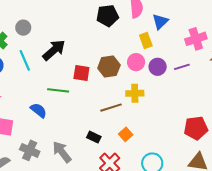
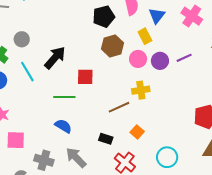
pink cross: (196, 39) -> (192, 16), moved, turned -30
brown hexagon: (109, 67) -> (113, 46), moved
blue semicircle: (39, 110) -> (63, 126), moved

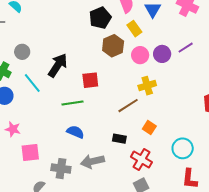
yellow rectangle: (145, 36) -> (134, 29), moved
gray arrow: (76, 158) -> (92, 161), turned -50

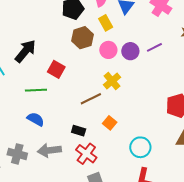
red square: (90, 80) -> (56, 69), turned 30
yellow cross: (147, 86) -> (112, 81), turned -30
red cross: (141, 160) -> (86, 154), moved

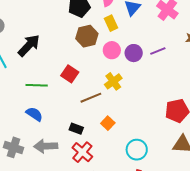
red square: (56, 69) -> (70, 74), moved

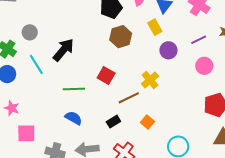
yellow rectangle: (111, 23) -> (155, 27), moved
pink circle: (112, 50) -> (204, 66), moved
purple line: (158, 51) -> (199, 40), moved
black rectangle: (76, 129) -> (113, 122), moved, turned -48

